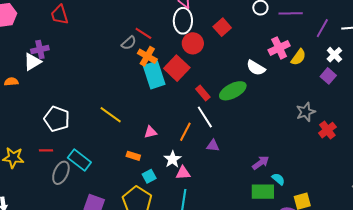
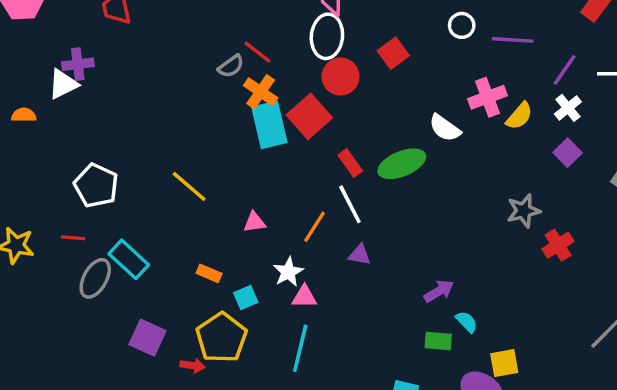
white cross: (334, 55) -> (568, 108), moved
orange rectangle: (133, 156) -> (209, 273), moved
green rectangle: (263, 192) -> (438, 341), size x0.7

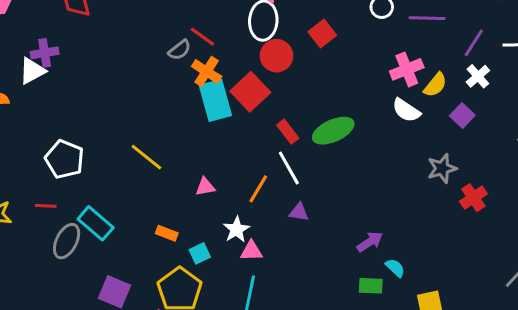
white semicircle: (445, 128) -> (406, 110), moved
purple square: (568, 153) -> (462, 116), moved

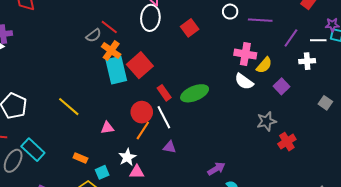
red circle: (277, 56) -> (142, 112), moved
pink cross: (407, 69) -> (245, 54), turned 30
white cross: (478, 76) -> (307, 61), moved, turned 35

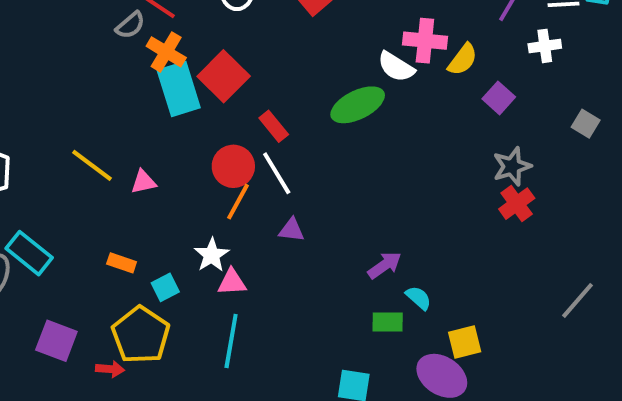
white semicircle: (244, 81) -> (396, 67), moved
green ellipse: (195, 93) -> (358, 105), moved
gray star: (266, 121) -> (512, 166), moved
pink triangle: (107, 128) -> (143, 182), moved

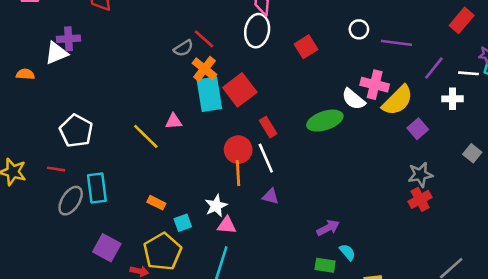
yellow semicircle: (463, 59) -> (398, 100), size x1.5
pink triangle: (143, 182) -> (174, 121), moved
orange line: (238, 202) -> (238, 173), turned -40
cyan rectangle: (29, 253) -> (97, 188), turned 36

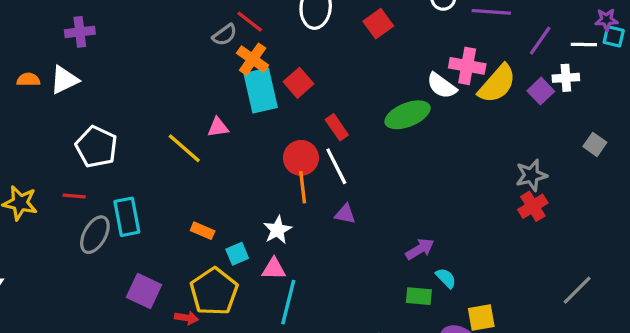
white triangle: (56, 53) -> (64, 80), moved
red square: (240, 90) -> (299, 83), size x0.7
purple square: (418, 129) -> (541, 91), moved
pink triangle: (227, 225) -> (274, 269), moved

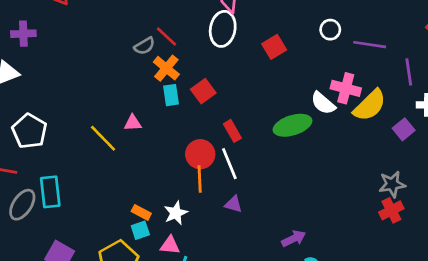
purple line: (540, 41) -> (409, 72), turned -48
cyan rectangle: (261, 91) -> (171, 95), size x0.6
purple square: (541, 91) -> (404, 129), moved
orange rectangle: (203, 231) -> (141, 212), moved

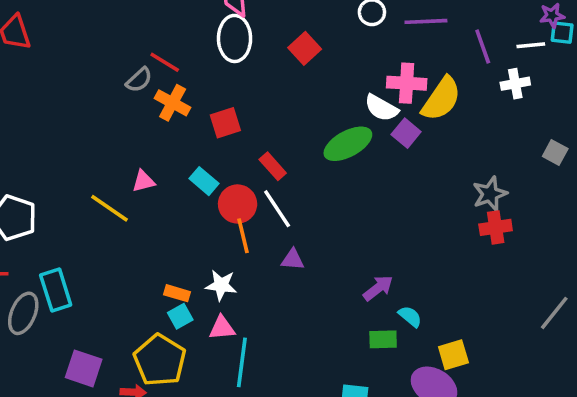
red square: (203, 91) -> (225, 123), turned 30
cyan rectangle: (171, 95) -> (204, 181), moved, turned -30
purple square: (404, 129) -> (406, 133), moved
red cross: (391, 210) -> (496, 227), turned 30
white star: (176, 213) -> (221, 285), turned -30

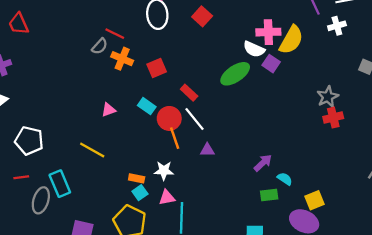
yellow line: (109, 208) -> (92, 150), moved

